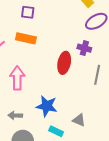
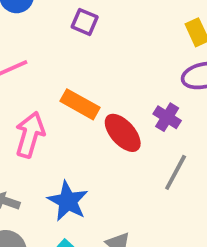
orange rectangle: (26, 38) -> (80, 104), moved
red ellipse: (64, 63) -> (123, 133), turned -70

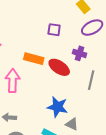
purple square: (85, 22) -> (54, 30), moved
blue star: (68, 201) -> (57, 107), moved

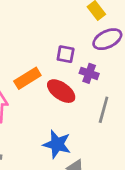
purple square: (54, 30) -> (66, 54), moved
orange rectangle: (34, 59) -> (27, 78), turned -48

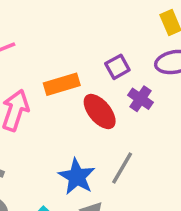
purple square: (66, 54) -> (117, 67), turned 36
gray line: (104, 110) -> (122, 168), moved

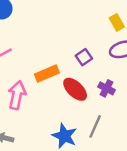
purple cross: (140, 99) -> (107, 88), moved

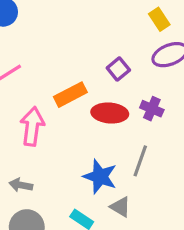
red ellipse: (75, 89) -> (110, 113), turned -35

